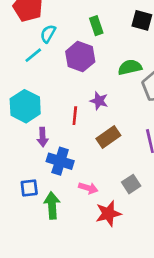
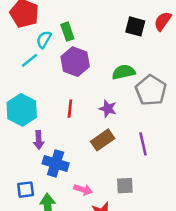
green rectangle: (96, 26) -> (67, 32), moved
purple star: (99, 101) -> (108, 109), moved
red line: (75, 116) -> (70, 109), moved
gray square: (131, 184) -> (125, 186), turned 30

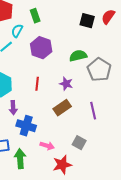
green rectangle: (67, 32) -> (35, 16), moved
gray square: (125, 186) -> (79, 143), turned 32

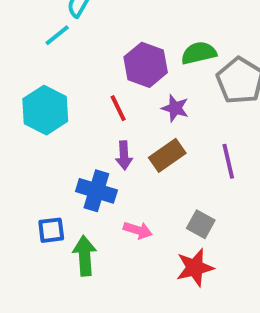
purple hexagon: (41, 48) -> (146, 65), moved
red line: (37, 84) -> (118, 108), turned -32
purple arrow: (13, 108) -> (124, 155), moved
red star: (62, 165) -> (195, 268), moved

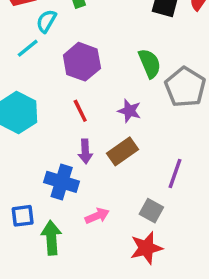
green semicircle: (199, 53) -> (150, 63), turned 80
purple hexagon: (146, 65) -> (82, 62), moved
purple line: (228, 161) -> (175, 173), moved, turned 32
pink arrow: (138, 230) -> (97, 216), turned -40

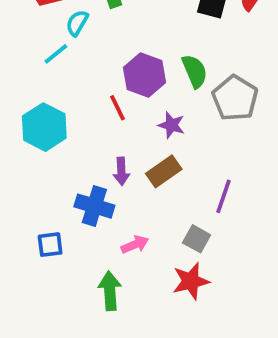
purple hexagon: (82, 62) -> (145, 75), moved
red line: (80, 111) -> (118, 108), moved
green arrow: (51, 238) -> (110, 291), moved

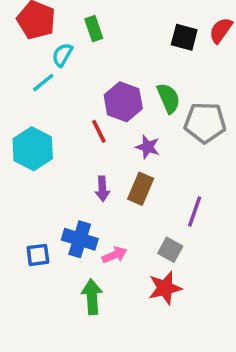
gray pentagon: (235, 98) -> (205, 123), turned -30
brown rectangle: (164, 171) -> (141, 189), turned -32
blue cross: (94, 206) -> (80, 239), moved

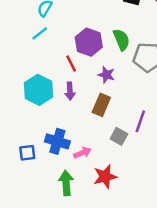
cyan line: (43, 83) -> (40, 33), moved
cyan hexagon: (33, 149) -> (38, 90), moved
purple arrow: (102, 189) -> (70, 91), moved
gray square: (170, 250) -> (119, 136), moved
red star: (165, 288) -> (105, 177), moved

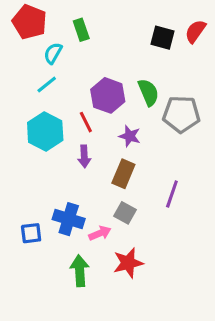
cyan hexagon: (38, 90) -> (45, 131), moved
gray square: (119, 136) -> (125, 213), moved

